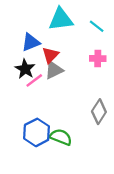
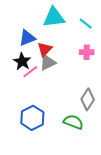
green semicircle: (61, 137) -> (73, 122), moved

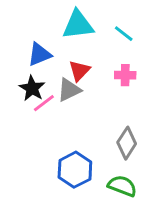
red triangle: (45, 49) -> (79, 71), moved
blue hexagon: (32, 118) -> (75, 170), moved
green semicircle: (73, 122) -> (122, 186), moved

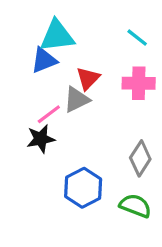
cyan triangle: (78, 25) -> (57, 36), moved
pink cross: (125, 75) -> (139, 83), size x1.4
black star: (32, 88) -> (41, 139), moved, turned 30

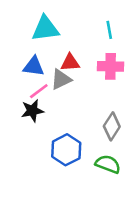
cyan line: (137, 38) -> (109, 30), turned 42
blue triangle: (44, 60) -> (34, 66), moved, turned 30
red triangle: (88, 78) -> (70, 62), turned 42

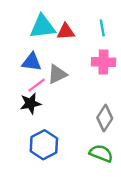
red triangle: (70, 62) -> (66, 32), moved
blue hexagon: (66, 150) -> (44, 145), moved

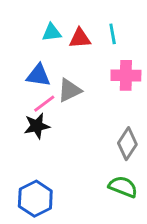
cyan triangle: (43, 27) -> (52, 32), size x0.6
cyan line: (102, 28) -> (113, 34), moved
blue hexagon: (44, 145) -> (35, 199), moved

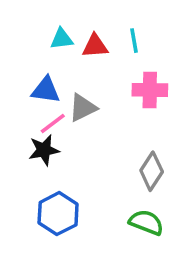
blue hexagon: (35, 199) -> (58, 214), moved

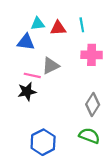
blue triangle: (46, 90) -> (26, 42), moved
pink line: (53, 124) -> (32, 75), turned 49
blue hexagon: (58, 214) -> (43, 142), moved

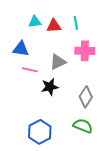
blue triangle: (26, 42) -> (21, 49), moved
gray triangle: (51, 66) -> (58, 62), moved
black star: (27, 92) -> (50, 87), moved

